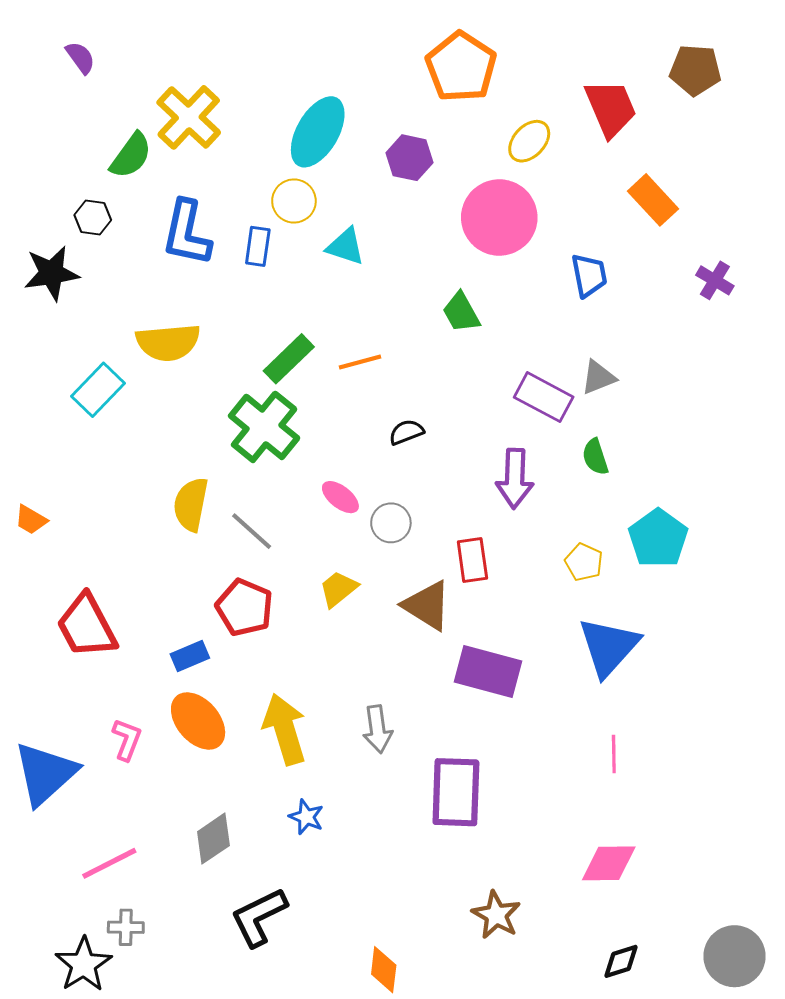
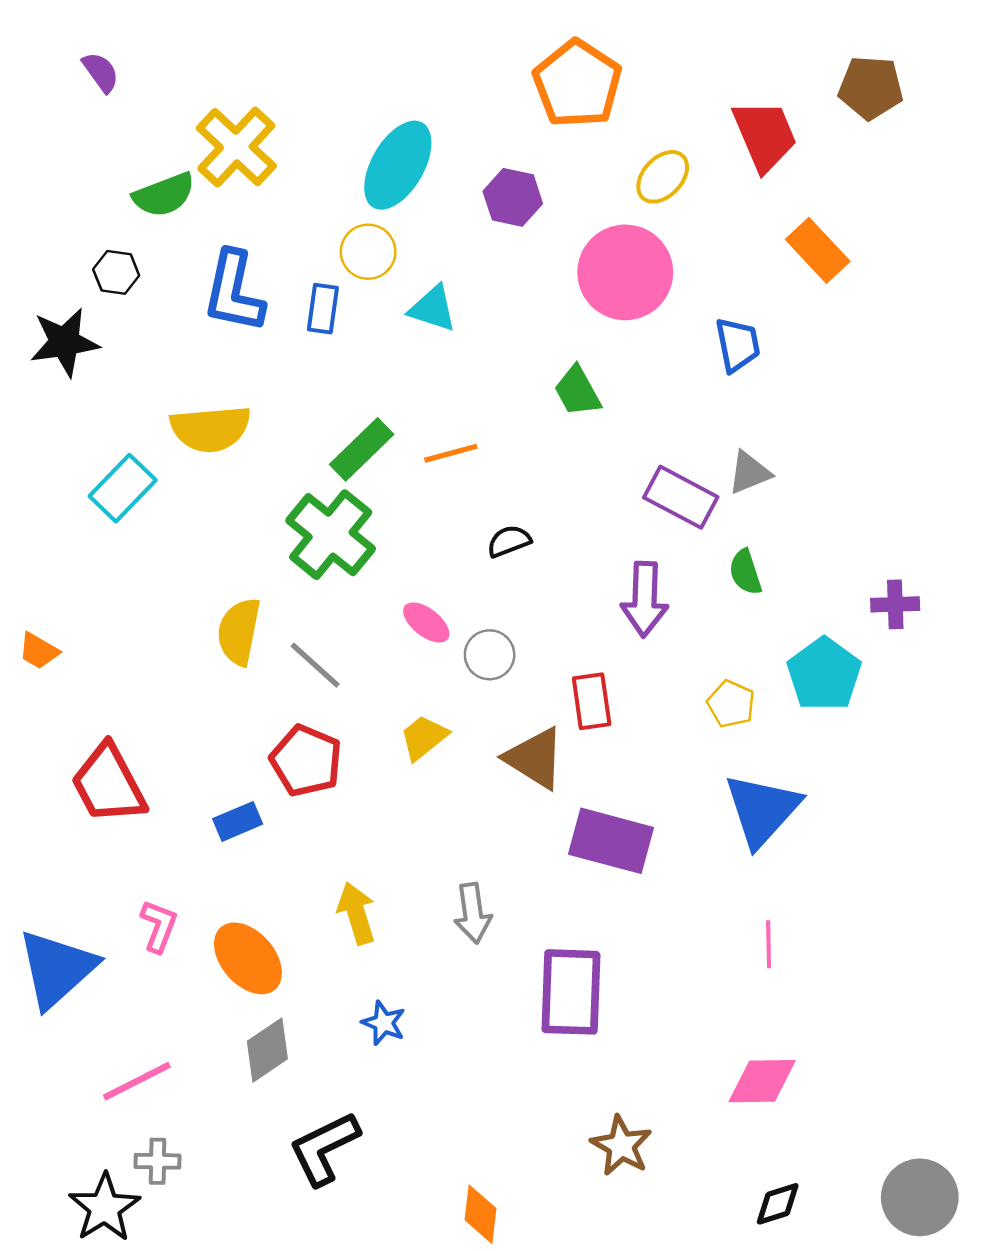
green semicircle: (131, 156) -> (164, 195), turned 33
purple cross: (715, 280) -> (895, 604), moved, turned -33
orange ellipse: (198, 721) -> (248, 958), moved
yellow arrow: (285, 729) -> (356, 913), size x0.7

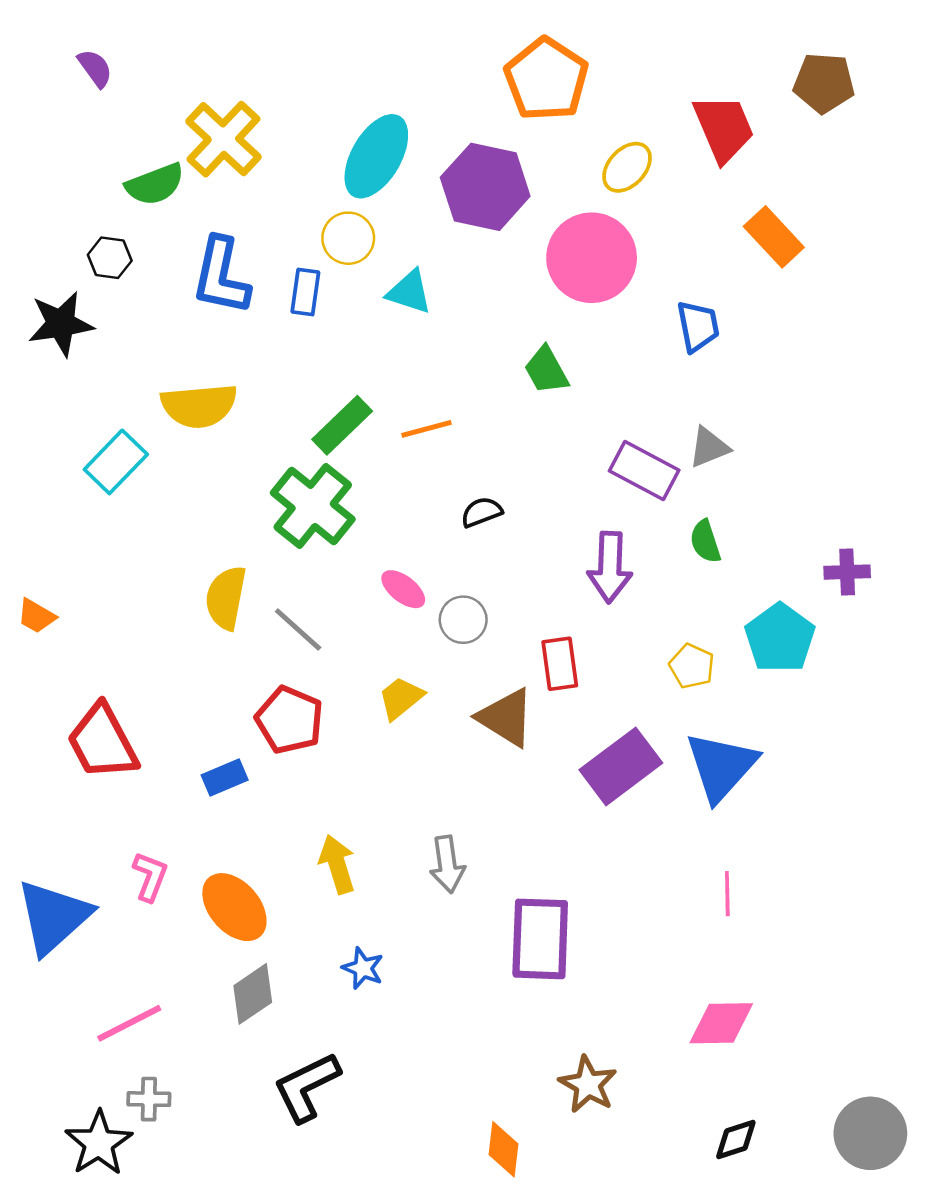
purple hexagon: (513, 197) -> (485, 187), size x1.6
purple rectangle: (611, 841) -> (621, 766), moved, turned -52
orange diamond: (481, 1214) -> (504, 1149), moved

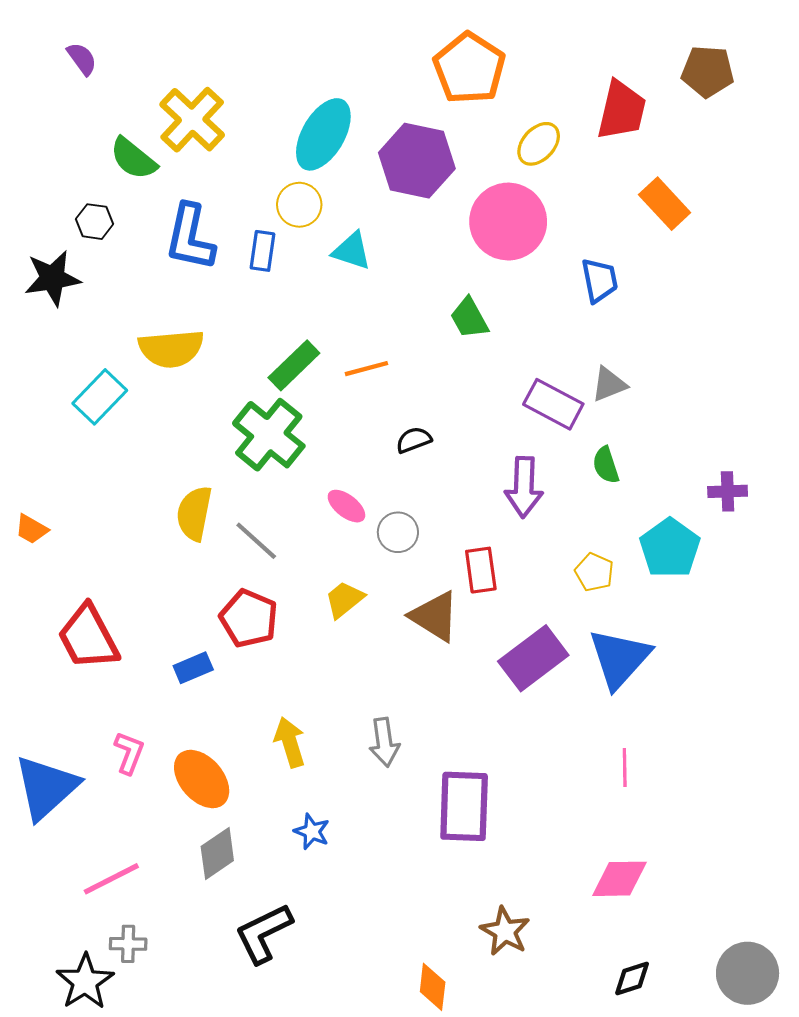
red trapezoid: (724, 128) -> (622, 110), turned 36
green semicircle: (155, 184) -> (133, 159), turned 60

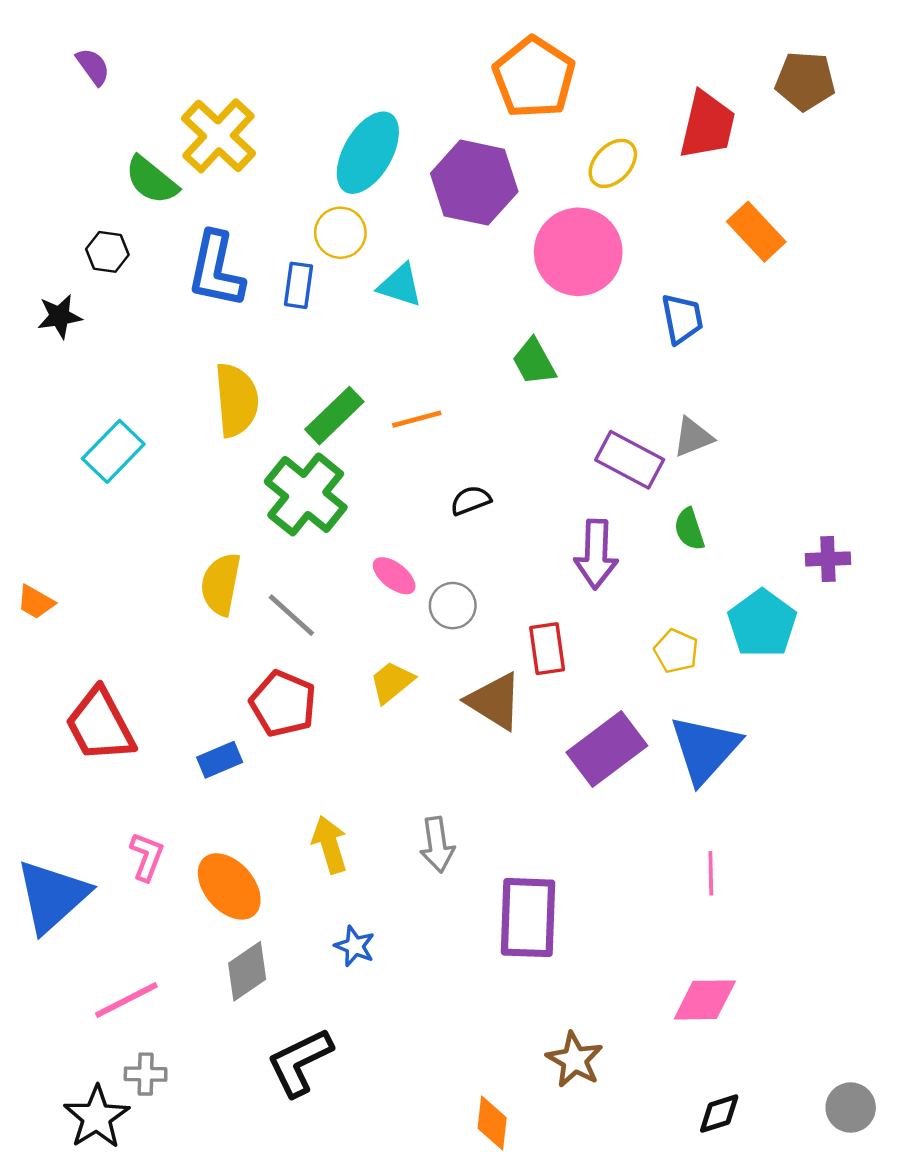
black star: (52, 278) -> (60, 316), size x0.7
yellow semicircle: (171, 349) -> (236, 400), moved, turned -90
gray circle: (748, 973) -> (851, 1108), size x0.7

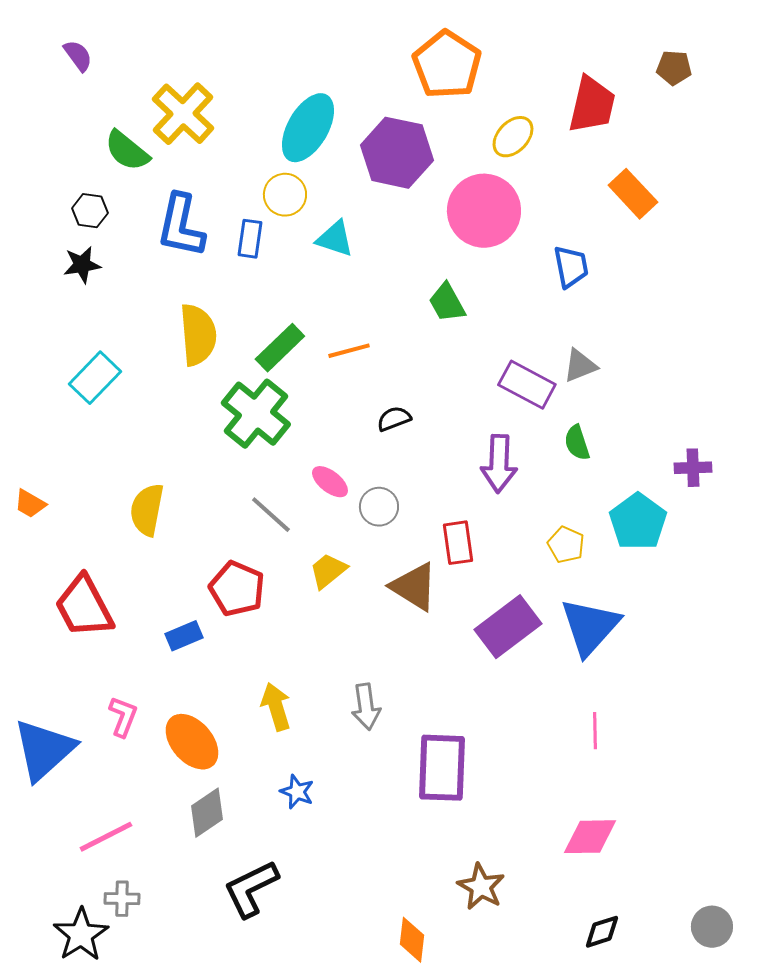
brown pentagon: (805, 81) -> (674, 68), size x0.7
black star: (60, 316) -> (82, 265), moved
yellow semicircle: (221, 584) -> (147, 510), moved
gray line: (291, 615) -> (271, 515), moved

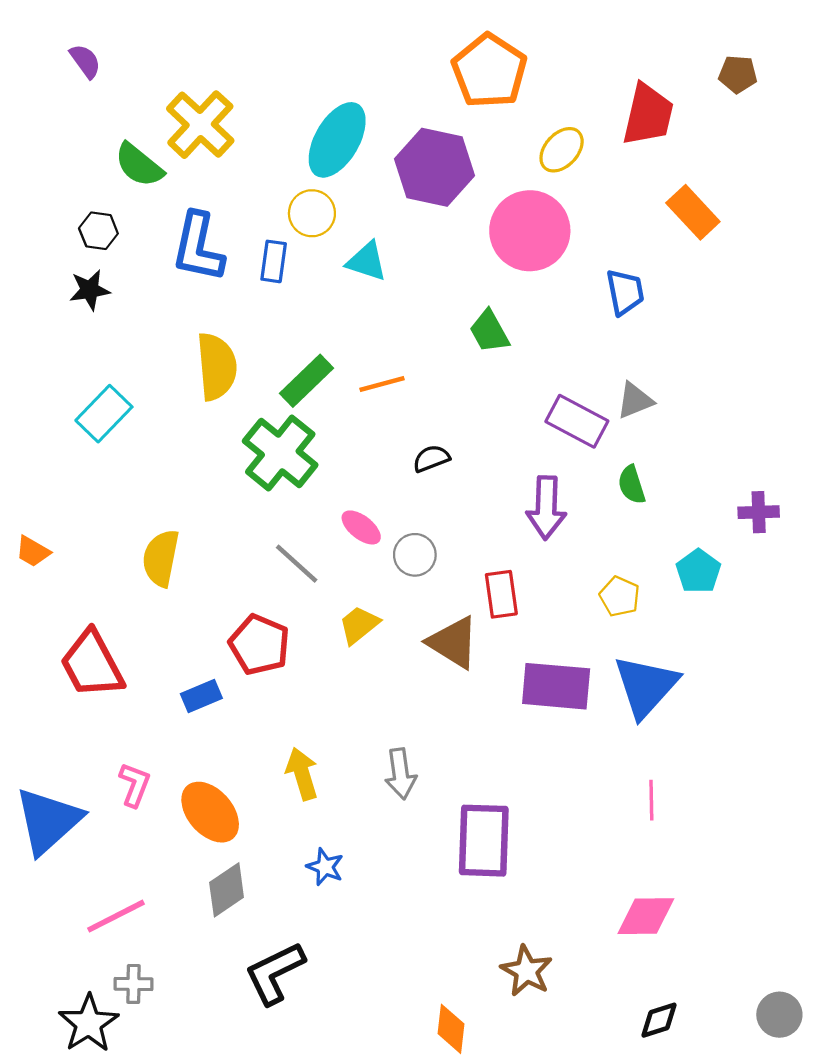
cyan pentagon: (638, 522) -> (698, 571), size x0.7
purple rectangle: (508, 627) -> (556, 686), turned 42

